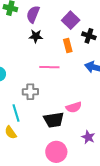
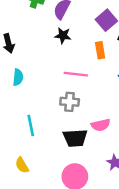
gray cross: (30, 92) -> (70, 102), moved
yellow semicircle: (11, 133) -> (22, 165), moved

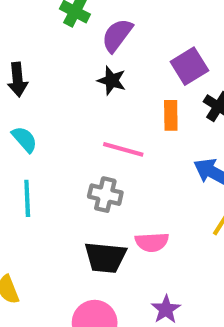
cyan semicircle: (18, 77) -> (24, 139), turned -56
cyan line: (31, 126) -> (27, 198), moved

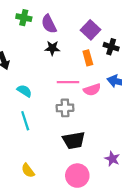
purple semicircle: (117, 35) -> (49, 24), turned -48
cyan semicircle: (24, 139) -> (24, 91), moved
pink semicircle: (152, 242) -> (92, 90), moved

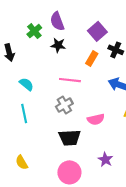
green cross: (24, 18) -> (34, 31), moved, turned 32
orange rectangle: (88, 58) -> (92, 58), turned 40
pink semicircle: (92, 90) -> (96, 119), moved
gray cross: (65, 108) -> (64, 105), turned -35

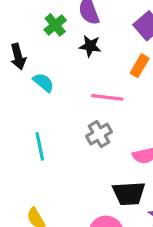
cyan semicircle: (26, 84) -> (43, 82), moved
black trapezoid: (70, 138) -> (129, 193), moved

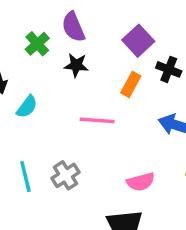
cyan semicircle: (43, 82) -> (27, 107), turned 90
gray cross: (99, 134) -> (66, 175), moved

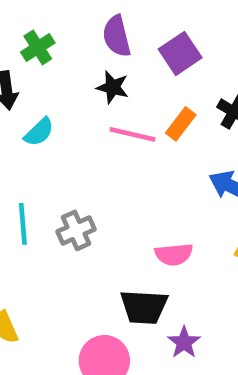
purple square: (138, 41) -> (180, 53), moved
green cross: (37, 44) -> (38, 47), moved
pink line: (97, 120) -> (133, 134), moved

